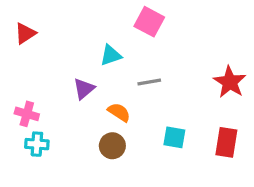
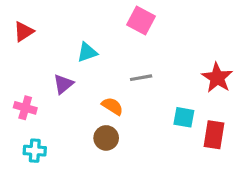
cyan triangle: (111, 55) -> (87, 52), moved
purple triangle: (84, 89) -> (63, 84), moved
cyan square: (174, 137) -> (184, 117), moved
cyan cross: (37, 144) -> (35, 151), moved

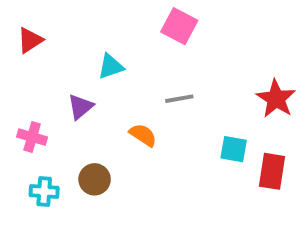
brown circle: (106, 138) -> (95, 179), moved

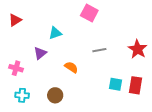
gray line: (179, 99) -> (99, 50), moved
cyan square: (234, 149) -> (115, 84), moved
brown circle: (95, 179) -> (55, 95), moved

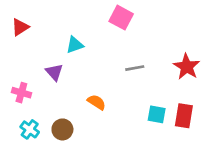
purple triangle: (40, 53) -> (54, 72), turned -32
orange semicircle: (71, 67) -> (97, 102), moved
cyan cross: (22, 95) -> (30, 129), turned 32
brown circle: (55, 95) -> (62, 129), moved

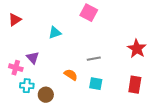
gray line: (135, 68) -> (94, 59), moved
purple triangle: (54, 72) -> (33, 58), moved
cyan square: (157, 114) -> (96, 84), moved
cyan cross: (30, 129) -> (27, 86), moved, turned -32

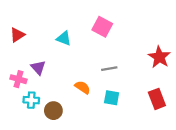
pink square: (89, 13) -> (102, 27), moved
red triangle: (15, 20) -> (17, 35), moved
cyan triangle: (55, 33) -> (64, 38), turned 40
red rectangle: (135, 85) -> (157, 99), turned -30

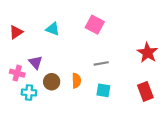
cyan triangle: (64, 38) -> (53, 29), moved
orange semicircle: (82, 87) -> (76, 81), turned 56
brown circle: (53, 111) -> (52, 82), moved

